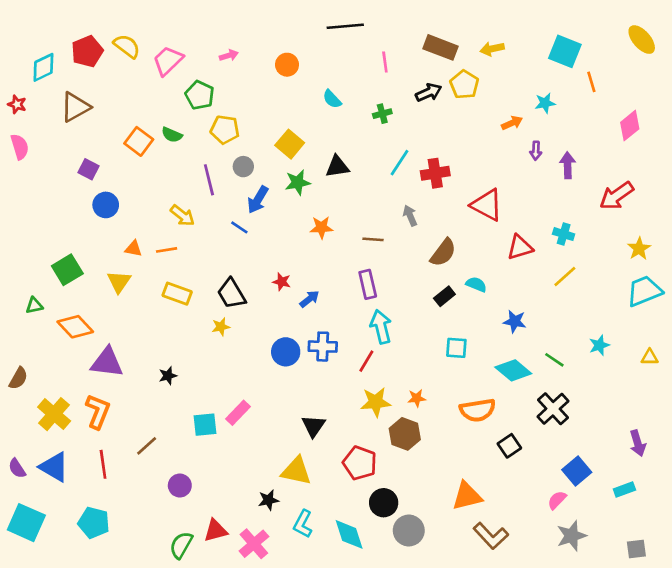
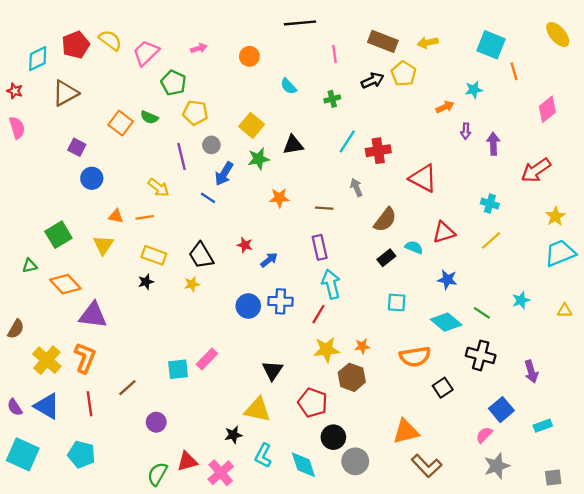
red triangle: (520, 247) -> (444, 232), moved
black star: (168, 376) -> (146, 282), moved
black cross: (553, 409) -> (481, 355), turned -32
purple arrow: (638, 443) -> (531, 372), moved

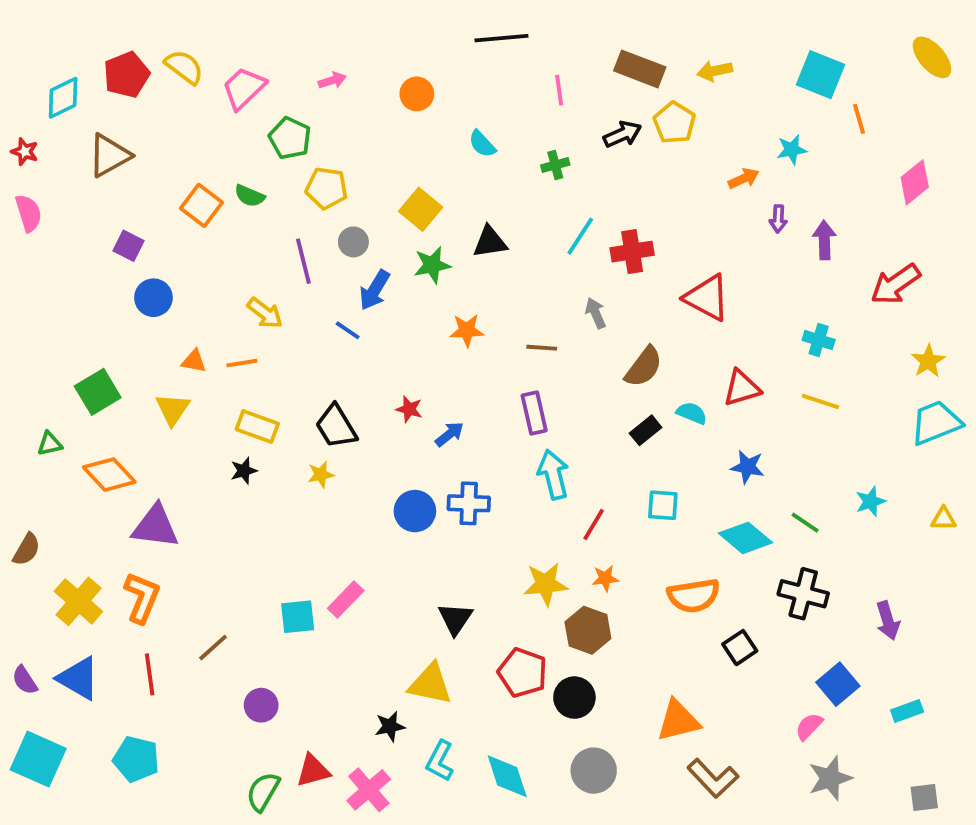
yellow line: (491, 240) -> (821, 401), turned 60
red line: (318, 314) -> (594, 525), moved
black circle: (333, 437) -> (574, 698), moved

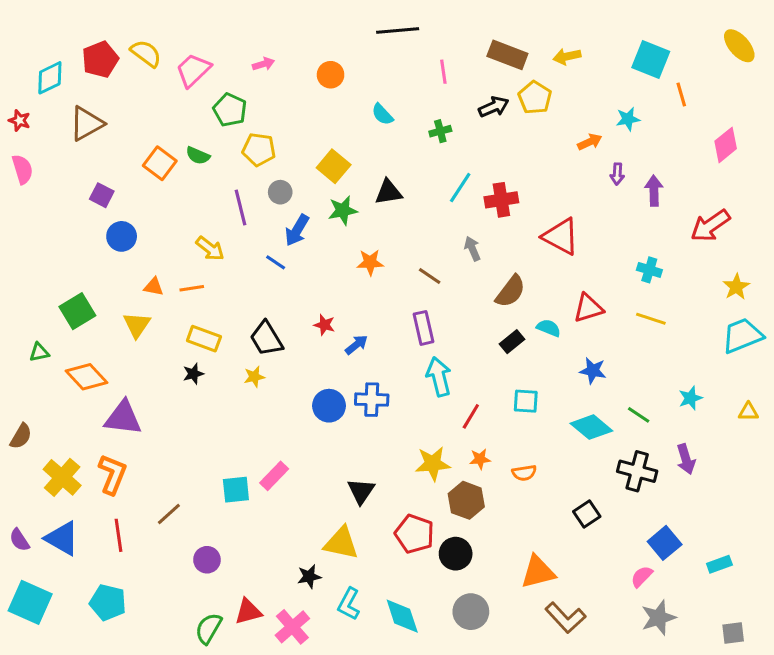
brown line: (542, 348) -> (430, 276), turned 30
orange semicircle: (694, 596) -> (524, 473), moved, size x0.6
purple arrow: (888, 621) -> (686, 459), moved

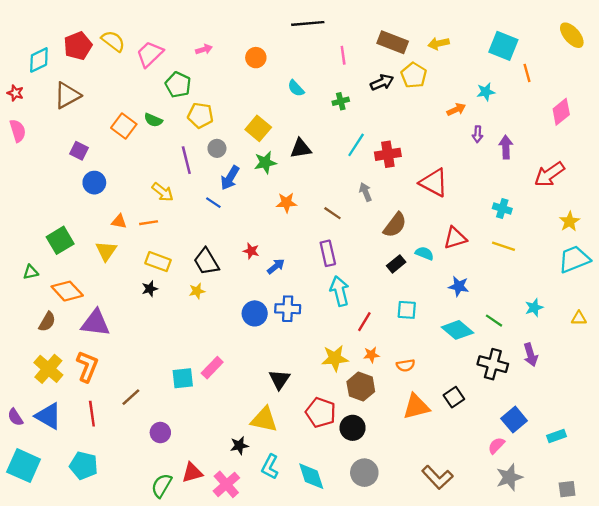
brown semicircle: (21, 436) -> (47, 322), moved
orange triangle: (538, 572) -> (416, 407), moved

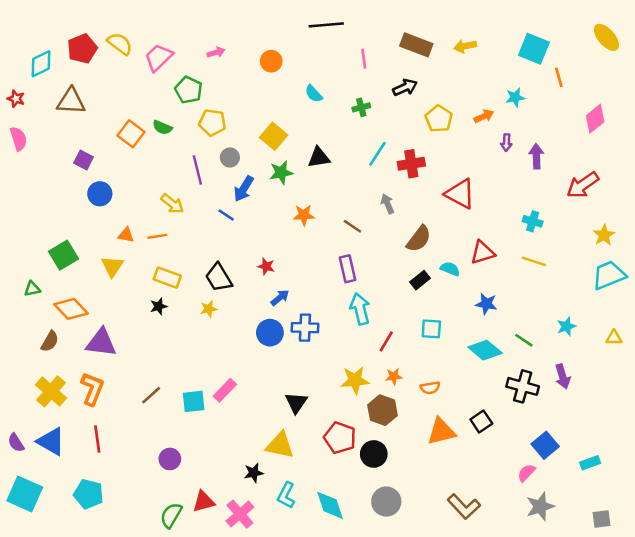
yellow pentagon: (414, 75) -> (439, 119), moved
brown triangle: (67, 95) -> (71, 101), turned 32
blue arrow: (276, 266) -> (280, 298), moved
brown line: (131, 397) -> (151, 395), moved

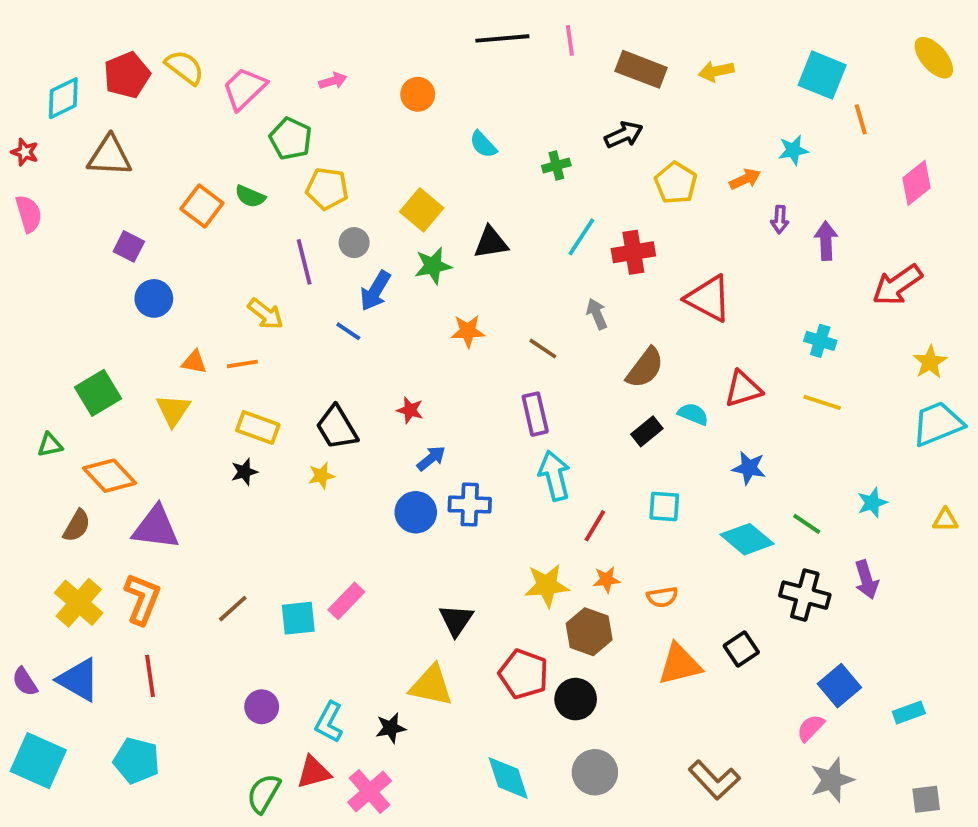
pink line: (364, 59) -> (570, 40), moved
cyan L-shape: (286, 495) -> (329, 722), moved

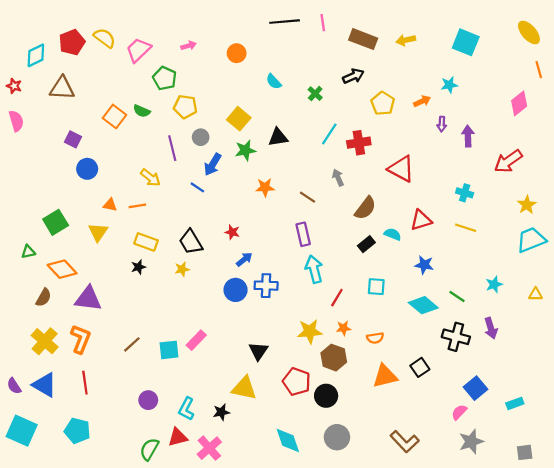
orange line: (861, 119) -> (539, 70), moved
green cross: (556, 166) -> (315, 94), turned -32

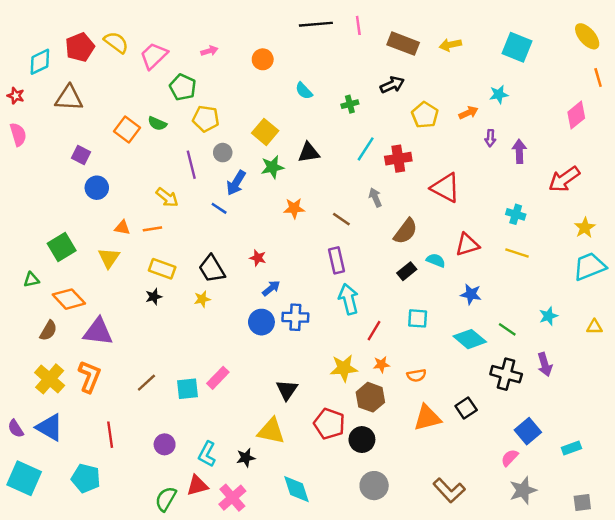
green cross: (315, 94) -> (350, 104), turned 32
red line: (85, 383) -> (110, 435), moved
cyan diamond: (288, 440) -> (297, 489), moved

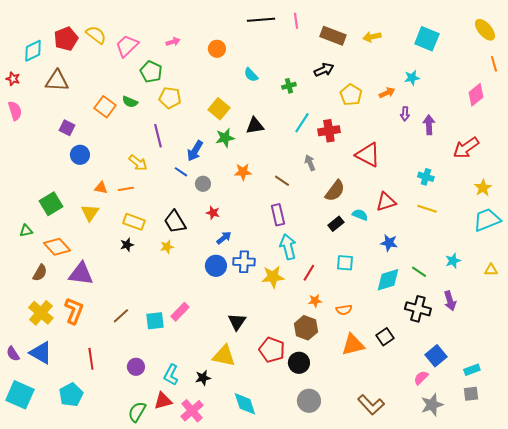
gray circle: (223, 153) -> (203, 184), moved
cyan diamond: (470, 339) -> (388, 280), turned -56
yellow star: (344, 368) -> (273, 277), moved
cyan pentagon: (86, 478) -> (71, 395), turned 30
gray square: (582, 502) -> (471, 394), moved

